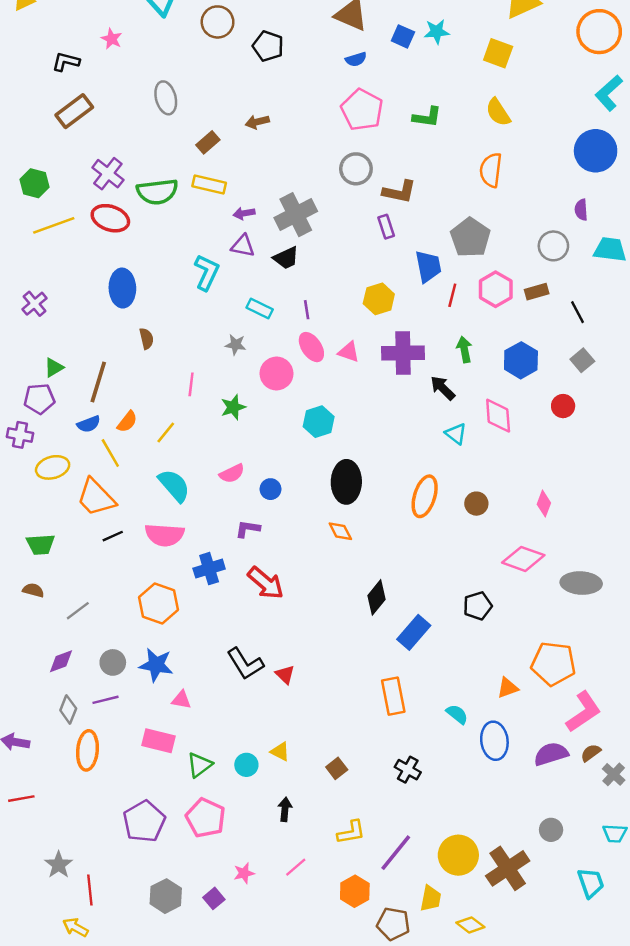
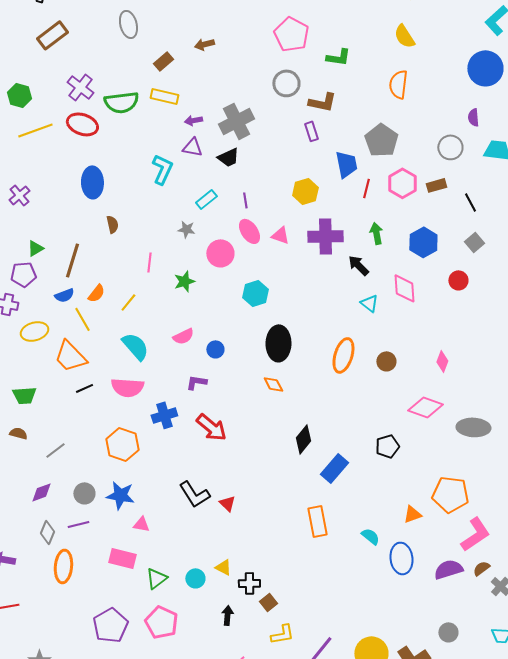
green L-shape: (427, 117) -> (338, 57), moved
cyan rectangle: (260, 308) -> (206, 199), turned -65
brown square: (337, 768) -> (268, 602), moved
black cross: (408, 770) -> (249, 583), moved, turned -30

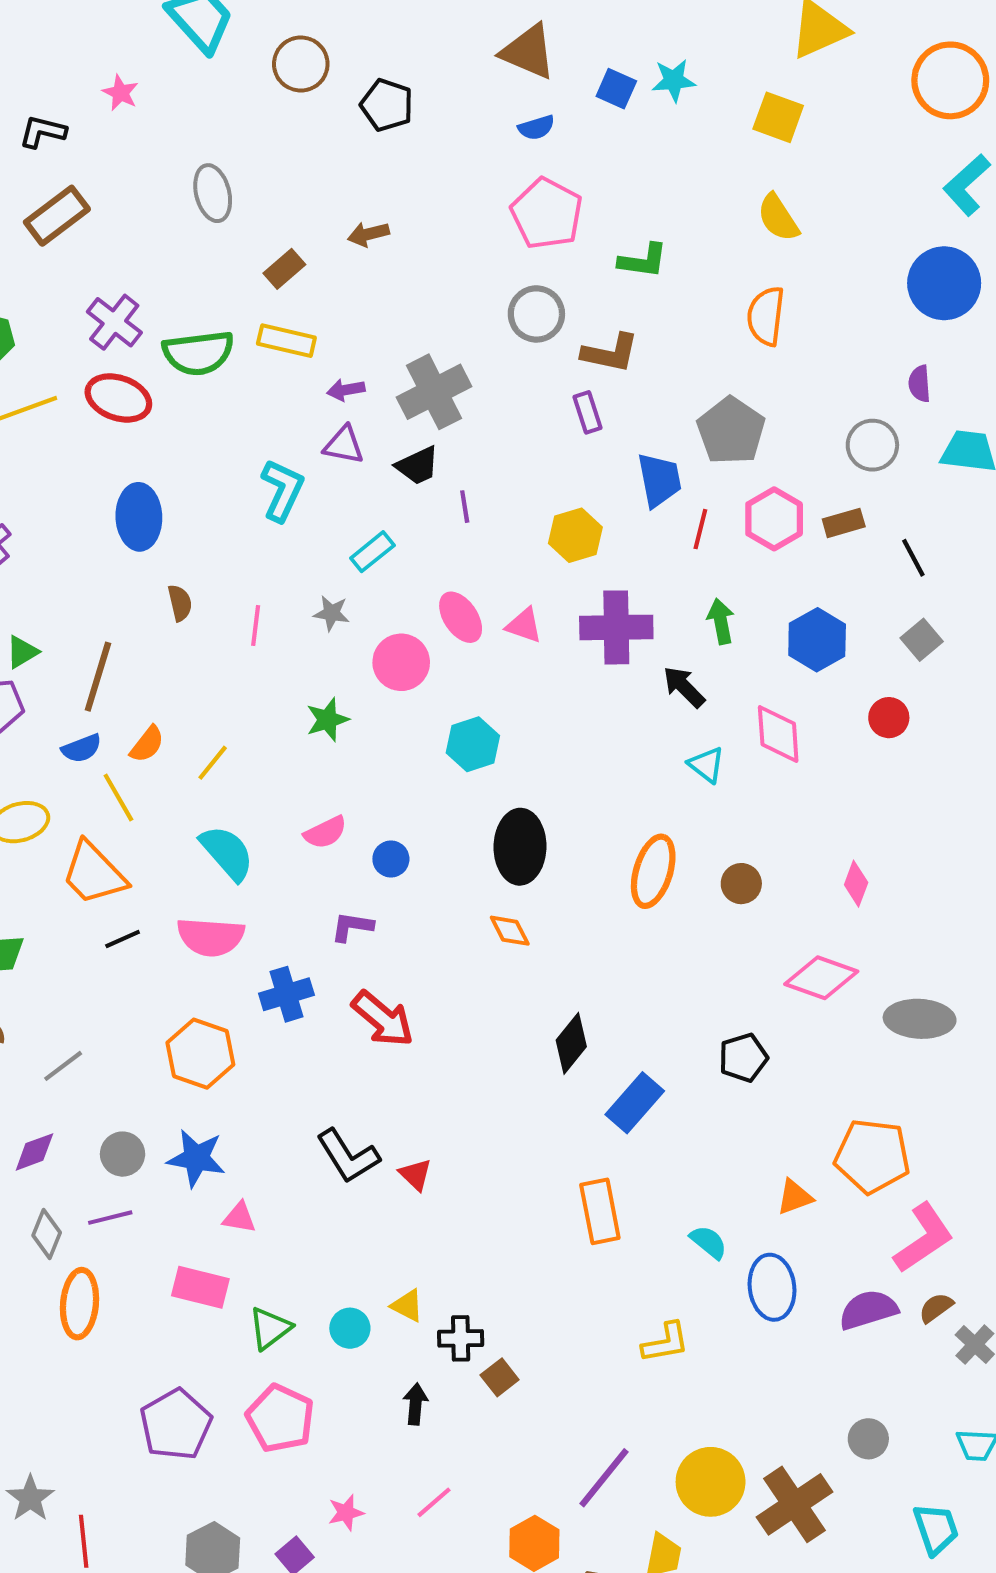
purple line: (245, 200) -> (465, 507), moved
pink line: (149, 262) -> (256, 625), moved
yellow L-shape: (282, 634) -> (665, 1343), moved

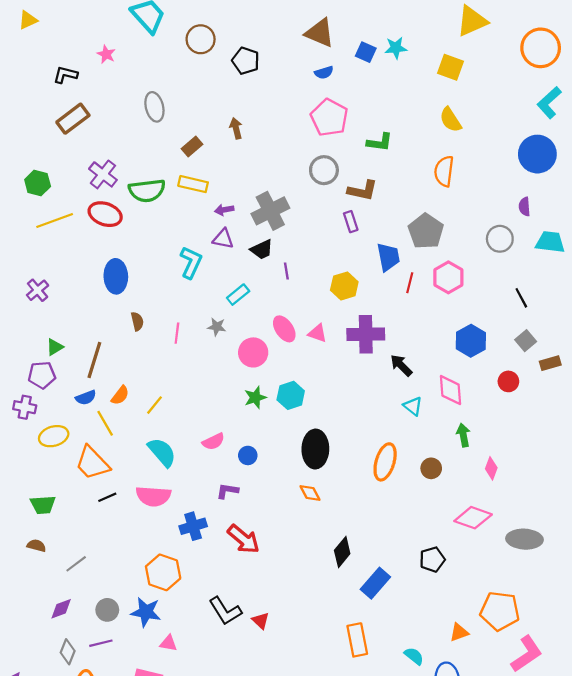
brown arrow: (368, 234) -> (236, 128), turned 90
brown rectangle: (844, 523) -> (550, 363), moved
green arrow: (721, 621) -> (463, 435), moved
green star: (327, 720) -> (255, 398), moved
orange hexagon: (200, 1054) -> (163, 572), moved

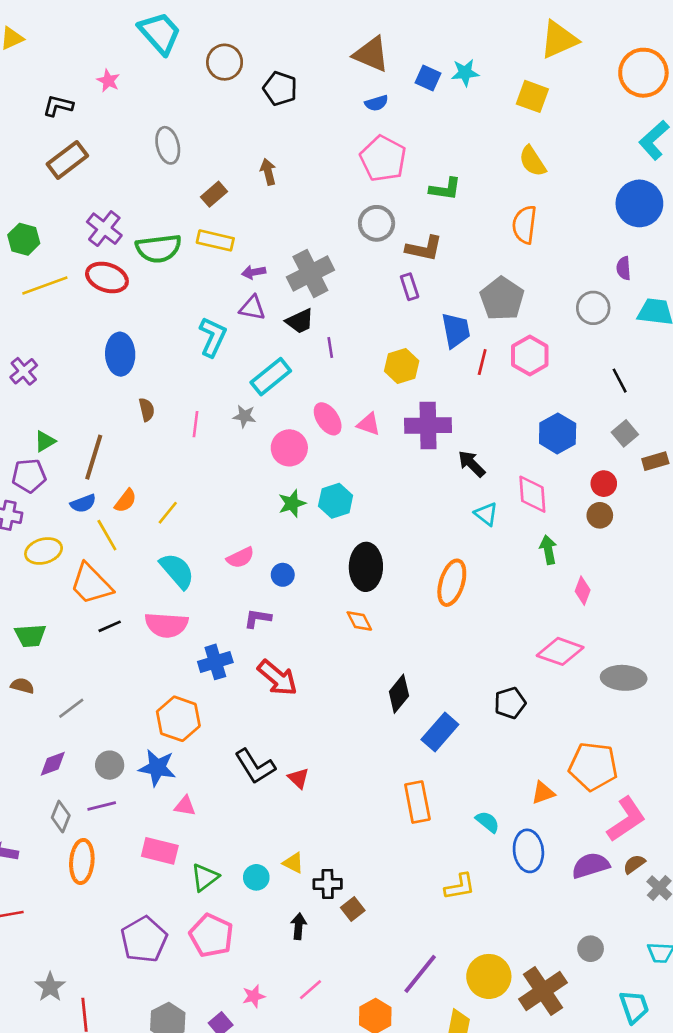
cyan rectangle: (238, 295) -> (271, 377), size x1.4
brown circle: (431, 468) -> (600, 515), moved

